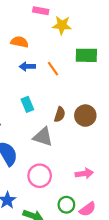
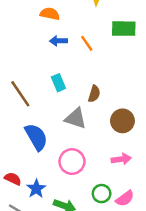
brown circle: (85, 116) -> (122, 121), moved

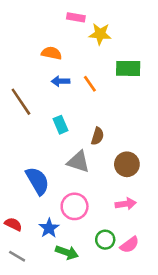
brown line: (20, 94) -> (21, 102), moved
blue star: (36, 189) -> (49, 228), moved

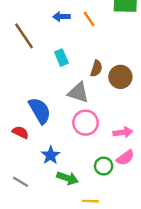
brown circle: (127, 164) -> (120, 77), moved
pink circle: (75, 206) -> (86, 123), moved
red semicircle: (13, 224) -> (20, 132), moved
pink semicircle: (129, 245) -> (125, 158), moved

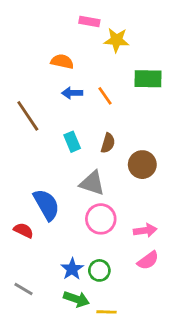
brown semicircle: (96, 68) -> (108, 143), moved
blue star: (51, 155) -> (72, 269), moved
green circle: (104, 166) -> (99, 270), moved
green arrow: (67, 178) -> (76, 299), moved

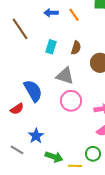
cyan rectangle: (72, 142) -> (51, 47), turned 40
red semicircle: (24, 230) -> (17, 109), turned 120
blue star: (72, 269) -> (36, 136), moved
green circle: (99, 270) -> (93, 154), moved

